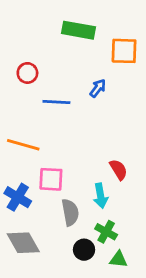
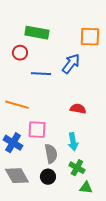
green rectangle: (78, 30) -> (37, 33), moved
blue arrow: (98, 88) -> (71, 64), size x1.5
red semicircle: (119, 170) -> (78, 109), moved, turned -49
black circle: (84, 250) -> (48, 177), moved

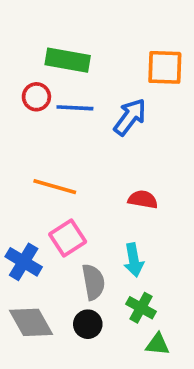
blue line: (41, 74) -> (75, 108), moved
orange line: (17, 105) -> (55, 187), moved
pink square: (37, 130) -> (68, 238), turned -36

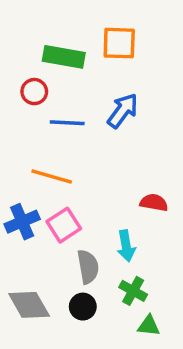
orange square: (165, 67) -> (119, 43), moved
blue line: (75, 108) -> (67, 123), moved
red semicircle: (143, 199) -> (154, 203), moved
blue cross: (24, 262) -> (22, 222), moved, turned 36

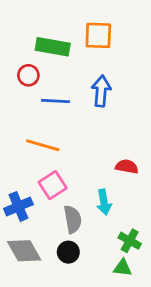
blue arrow: (123, 111) -> (101, 91), turned -32
blue cross: (22, 222) -> (18, 206), moved
green cross: (133, 291) -> (130, 241), moved

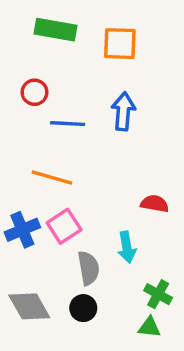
green rectangle: (53, 47) -> (55, 30), moved
blue cross: (18, 206) -> (22, 230), moved

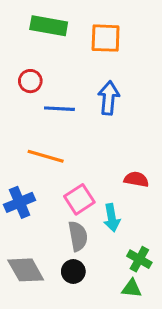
pink square: (64, 226) -> (79, 199), moved

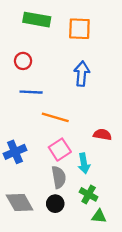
blue line: (59, 109) -> (31, 92), moved
orange line: (46, 156) -> (55, 117), moved
green cross: (139, 259) -> (89, 194), moved

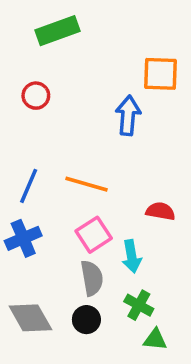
green rectangle: (37, 20) -> (58, 31), turned -30
orange square: (79, 29) -> (160, 74), moved
blue line: (31, 92) -> (29, 186), moved, turned -70

